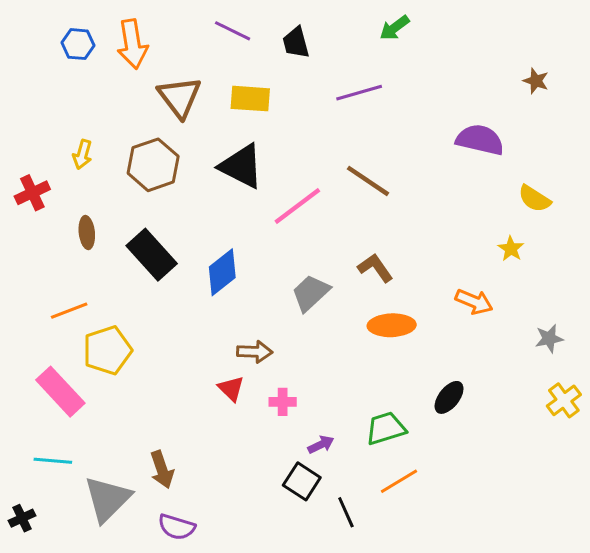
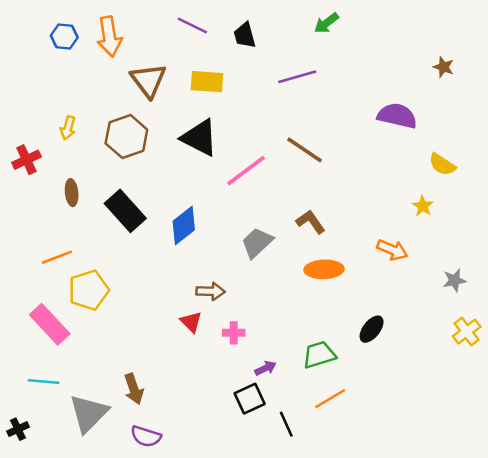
black square: (302, 481) -> (250, 399), turned 32

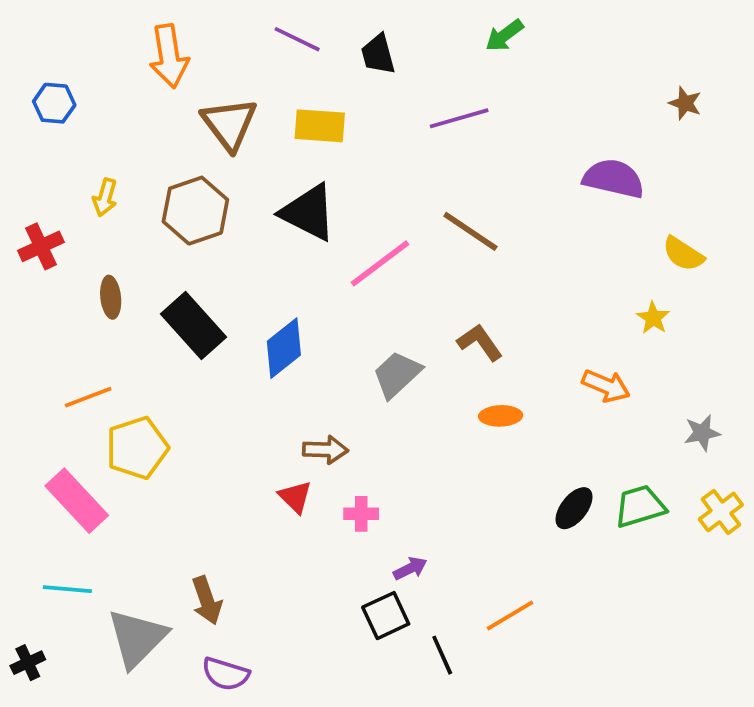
blue hexagon: (64, 36) -> (54, 103), moved
orange ellipse: (324, 269) -> (501, 416), size x0.7
green trapezoid: (319, 355) -> (640, 506), moved

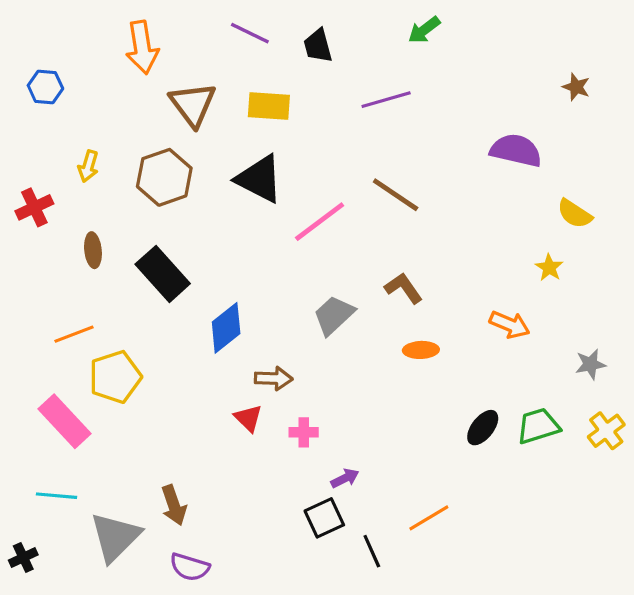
blue diamond: (284, 348) -> (226, 328), moved

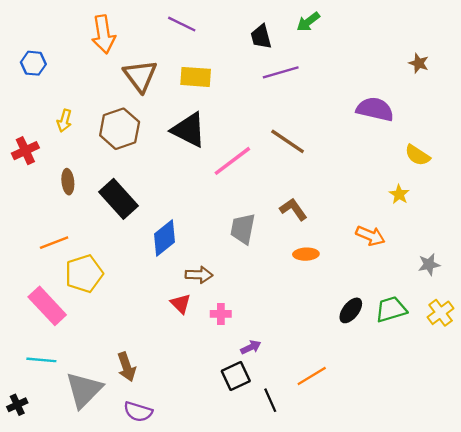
black trapezoid: (318, 46) -> (261, 37), moved
gray trapezoid: (334, 315) -> (243, 229), turned -36

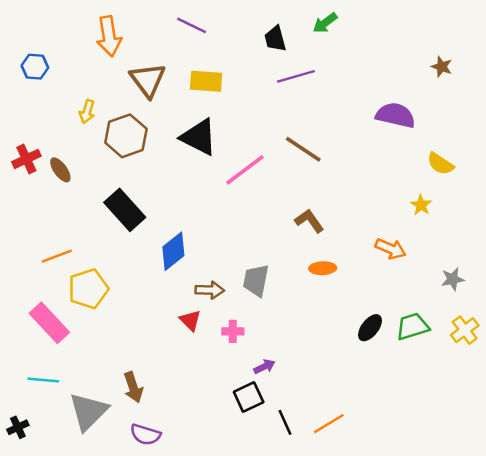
yellow arrow: (64, 121) -> (87, 112), moved
brown ellipse: (68, 182) -> (60, 170), moved, turned -30
gray trapezoid: (243, 229) -> (256, 280), moved
orange line: (312, 376) -> (329, 424), moved

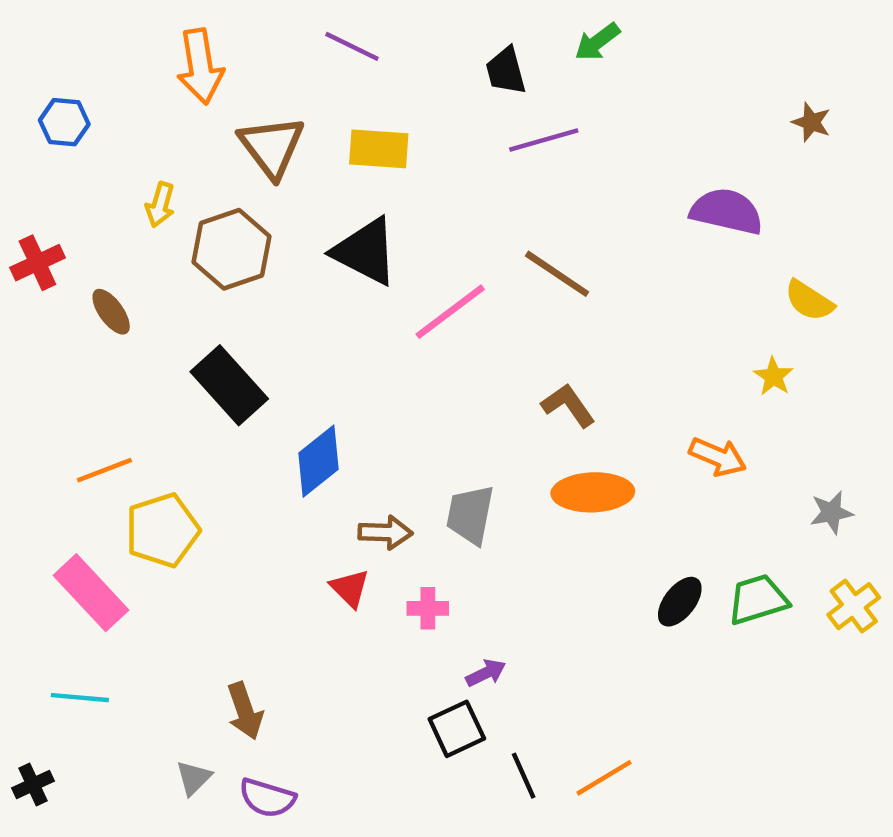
red cross: (26, 159) -> (37, 263), moved
orange ellipse: (323, 268) -> (593, 492), size x1.6
gray triangle: (88, 412) -> (194, 778), moved, size x0.5

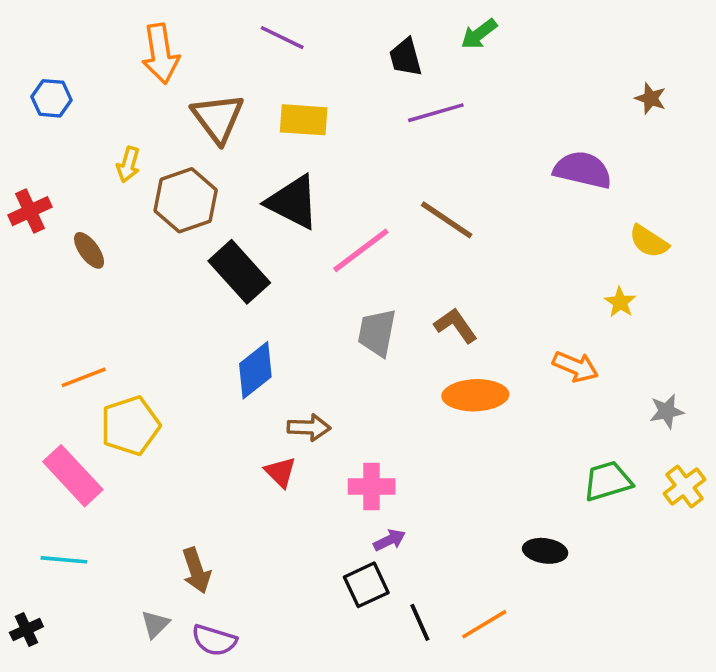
black rectangle: (229, 385) -> (239, 272), moved
gray trapezoid: (470, 515) -> (377, 333), moved
black ellipse: (680, 602) -> (545, 551), moved, turned 60
pink cross: (428, 608) -> (372, 486), moved, size x1.4

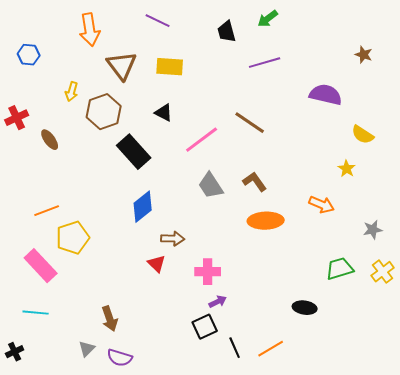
purple line: (436, 113) -> (265, 63), moved
black triangle: (293, 202) -> (164, 113), size x0.6
gray trapezoid: (377, 333) -> (211, 186), turned -44

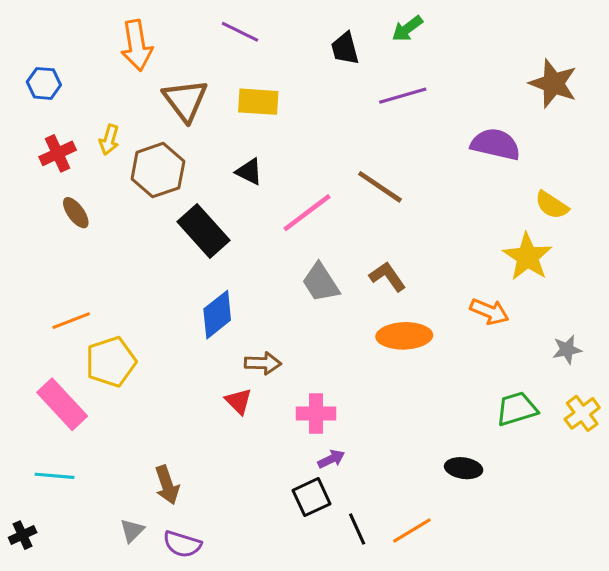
brown star: (364, 55) -> (553, 83), size x1.8
red cross: (17, 118) -> (58, 153), moved
yellow star: (347, 169) -> (527, 257), size x1.8

